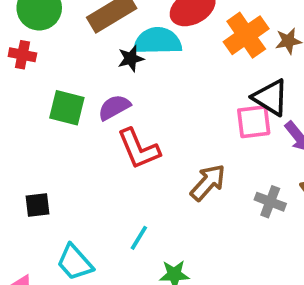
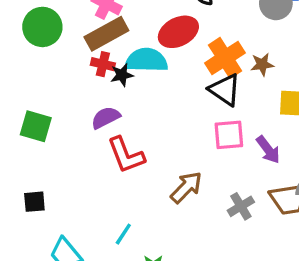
red cross: (22, 55) -> (103, 64), moved
black triangle: (271, 97) -> (225, 90), moved
green square: (67, 108) -> (36, 126), moved
gray cross: (270, 202) -> (241, 206), turned 36

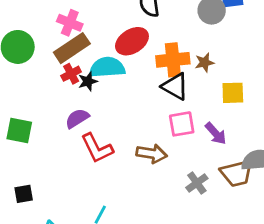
orange cross: (225, 58) -> (173, 60), turned 32
red cross: (103, 64) -> (71, 74), turned -36
brown arrow: (186, 187) -> (152, 154), moved, turned 60

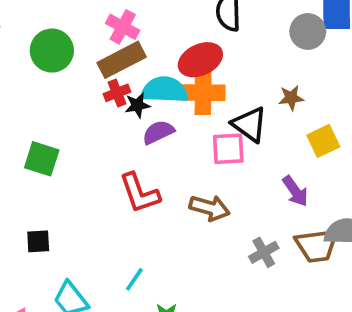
orange cross: (173, 60) -> (203, 93), moved
yellow square: (233, 93) -> (323, 141), turned -30
purple semicircle: (77, 118) -> (158, 132), moved
pink square: (182, 124) -> (228, 149), moved

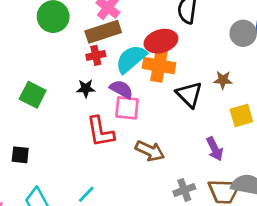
cyan semicircle: (165, 90) -> (131, 59), turned -52
black star: (137, 105) -> (86, 88), moved
purple semicircle: (158, 132) -> (121, 89), turned 45
pink square: (228, 149) -> (127, 108), moved

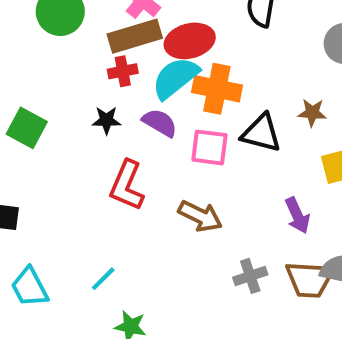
red ellipse: (161, 41) -> (190, 41), moved
black triangle: (189, 95) -> (261, 133), turned -32
pink square: (127, 108) -> (209, 147), moved
red L-shape: (100, 132) -> (127, 185), turned 32

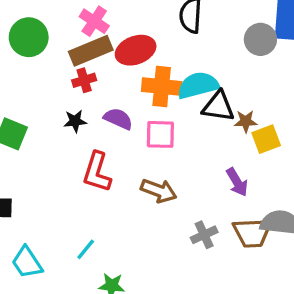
cyan semicircle: (175, 78) -> (198, 85), moved, turned 30
brown star: (312, 113) -> (246, 121), moved
black triangle: (261, 133) -> (218, 106), moved

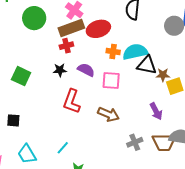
orange cross: (162, 86) -> (113, 52), size x0.6

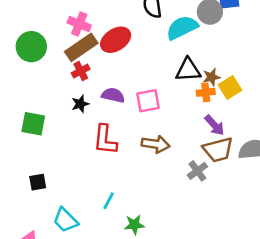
orange cross: (113, 52) -> (206, 92), moved
cyan semicircle: (135, 52) -> (182, 28), moved
brown trapezoid: (164, 142) -> (218, 150), moved

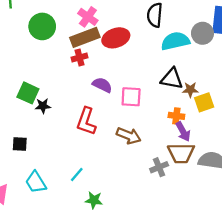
orange cross: (206, 92) -> (176, 116), moved
black star: (80, 104) -> (43, 106), moved

